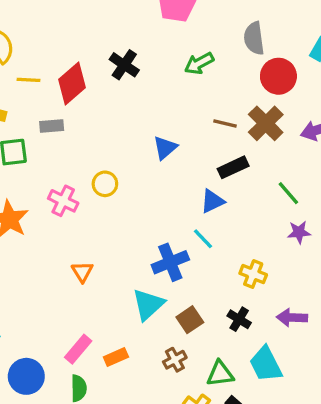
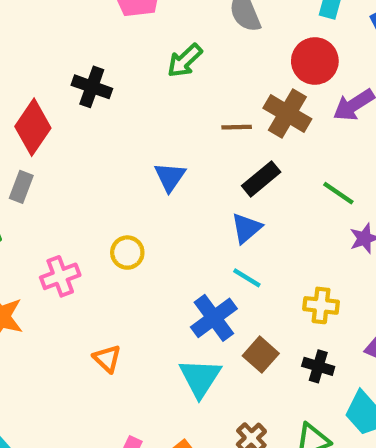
red circle: (278, 76) -> (315, 61), moved
gray rectangle: (52, 126) -> (21, 187), turned -50
yellow circle: (105, 184) -> (127, 253), moved
pink cross: (63, 201) -> (60, 276), turned -32
brown square: (190, 320) -> (261, 355), moved

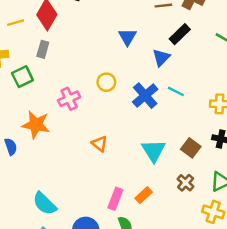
blue triangle: (246, 228) -> (161, 58), moved
blue cross: (214, 318) -> (145, 96), moved
brown square: (261, 355) -> (191, 148), moved

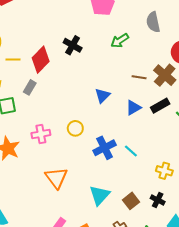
black rectangle: (180, 34) -> (160, 106), moved
blue triangle: (161, 58) -> (133, 108), moved
orange triangle: (100, 144) -> (56, 178), size x1.6

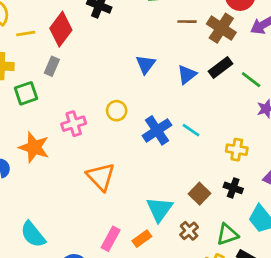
brown line: (139, 77) -> (187, 22), moved
cyan triangle: (100, 195) -> (159, 209), moved

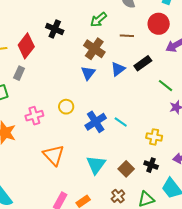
brown line: (187, 22) -> (127, 36), moved
brown cross: (221, 28) -> (94, 49), moved
black rectangle: (221, 68) -> (143, 63), moved
blue triangle: (187, 75) -> (118, 69), moved
cyan triangle: (159, 209) -> (96, 165), moved

